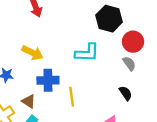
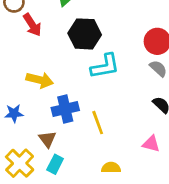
black hexagon: (109, 19) -> (85, 34), moved
brown triangle: (29, 101) -> (47, 139), turned 32

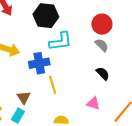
blue cross: (65, 109) -> (39, 63), moved
brown triangle: (47, 139) -> (24, 97), moved

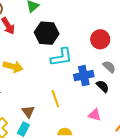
gray semicircle: (102, 45) -> (109, 67), moved
blue cross: (39, 63) -> (84, 76), moved

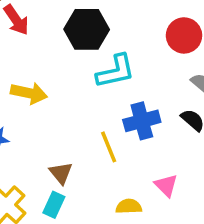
blue cross: (84, 76) -> (142, 121), moved
pink triangle: (95, 115) -> (166, 185), moved, turned 32

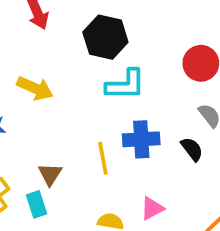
pink triangle: (166, 185) -> (152, 208), turned 35
cyan rectangle: (54, 205) -> (36, 204), turned -55

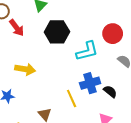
cyan L-shape: (125, 85) -> (87, 51), moved
black semicircle: (192, 149) -> (110, 91), moved

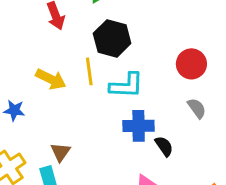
cyan L-shape: (87, 51) -> (126, 85), moved
yellow line: (72, 99) -> (89, 71), moved

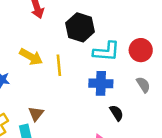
yellow line: (89, 71) -> (59, 65), moved
cyan L-shape: (126, 85) -> (106, 51), moved
blue cross: (139, 126) -> (101, 83), moved

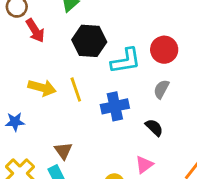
blue cross: (101, 83) -> (115, 106), moved
gray semicircle: (143, 85) -> (161, 89), moved, turned -105

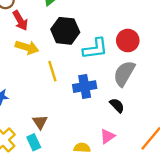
yellow arrow: (42, 88) -> (27, 47), moved
gray semicircle: (161, 89) -> (124, 73), size x1.6

